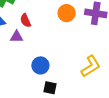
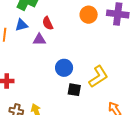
yellow L-shape: (91, 66) -> (98, 77), moved

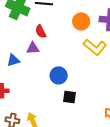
blue triangle: (21, 25) -> (13, 60), moved
yellow L-shape: (98, 77) -> (95, 47), moved, turned 75

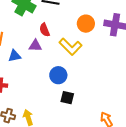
yellow L-shape: (95, 47) -> (70, 47), moved

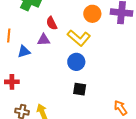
blue circle: (58, 75) -> (76, 62), moved

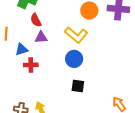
red semicircle: (52, 23) -> (36, 20), moved
red cross: (12, 82) -> (31, 65), moved

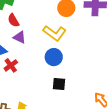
purple triangle: (41, 37) -> (20, 37), turned 32
red cross: (31, 65) -> (11, 65), turned -32

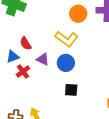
red semicircle: (13, 20) -> (26, 43), moved
purple triangle: (20, 37) -> (43, 59), moved

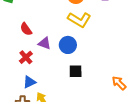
yellow L-shape: (67, 39) -> (79, 20), moved
blue triangle: (13, 57) -> (29, 82), moved

